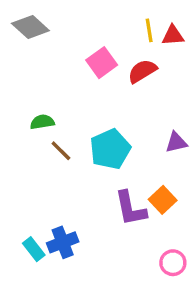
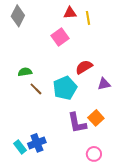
gray diamond: (30, 27) -> (18, 16), turned 75
red triangle: (173, 35) -> (70, 13), moved
red semicircle: (142, 71) -> (84, 67), moved
pink circle: (173, 263) -> (94, 154), moved

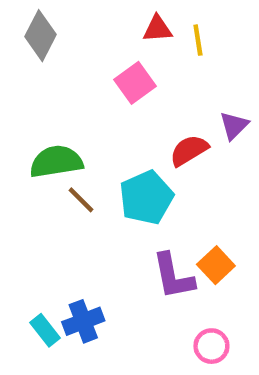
green semicircle: (25, 72) -> (56, 162), size x1.6
purple triangle: (104, 84) -> (234, 126), moved, turned -32

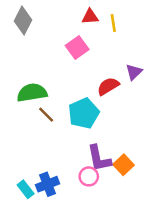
orange square: (216, 265) -> (124, 165), moved
pink circle: (211, 346) -> (89, 176), moved

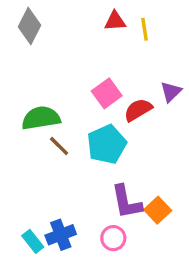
pink square: (77, 48) -> (107, 93), moved
pink circle: (89, 176) -> (113, 238), moved

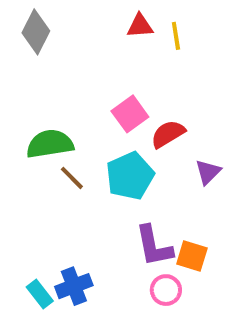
purple triangle: (171, 92) -> (208, 172), moved
orange square: (158, 210) -> (192, 256), turned -30
pink circle: (113, 238) -> (166, 290), moved

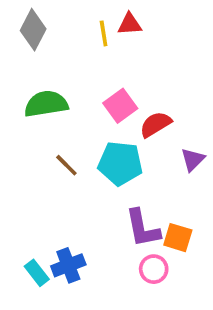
yellow line: (176, 36) -> (104, 33), moved
green semicircle: (50, 144) -> (46, 104), moved
cyan pentagon: (130, 176) -> (120, 163), turned 30

